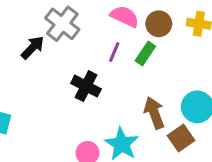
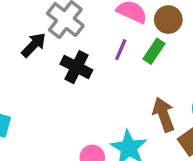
black cross: (86, 86) -> (76, 67), moved

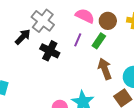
brown arrow: (164, 115) -> (105, 69), moved

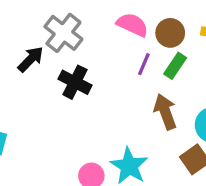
purple line: (78, 40) -> (144, 64), moved
green rectangle: (99, 41) -> (175, 66), moved

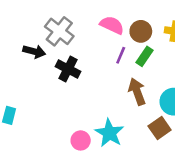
black arrow: (31, 59) -> (34, 51), turned 60

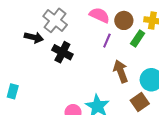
green rectangle: (145, 56) -> (138, 38), moved

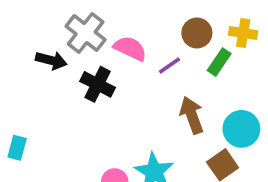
pink semicircle: (99, 15) -> (130, 48), moved
purple line: (107, 41) -> (169, 66), turned 32

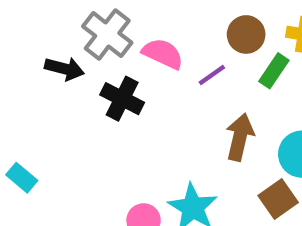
brown arrow: (192, 115) -> (240, 137), turned 33
cyan rectangle: (17, 148) -> (22, 178), turned -65

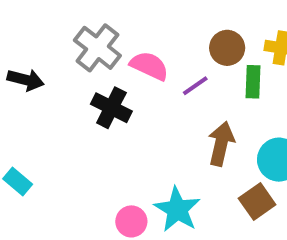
black arrow: (64, 69) -> (26, 80), moved
green rectangle: (274, 71) -> (253, 82), turned -32

